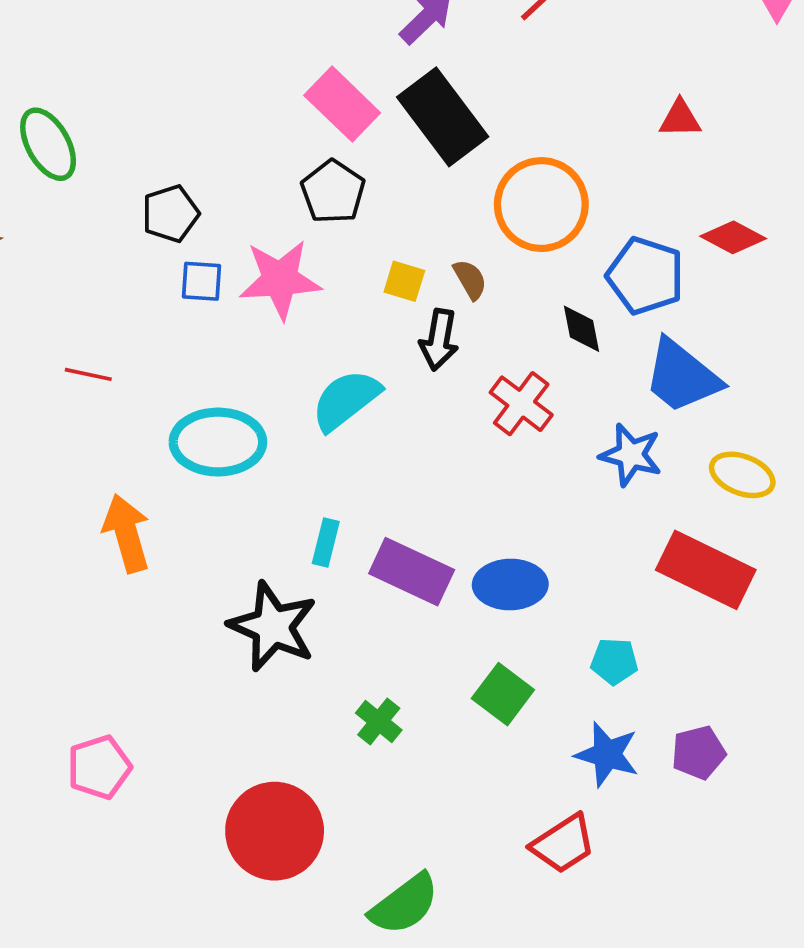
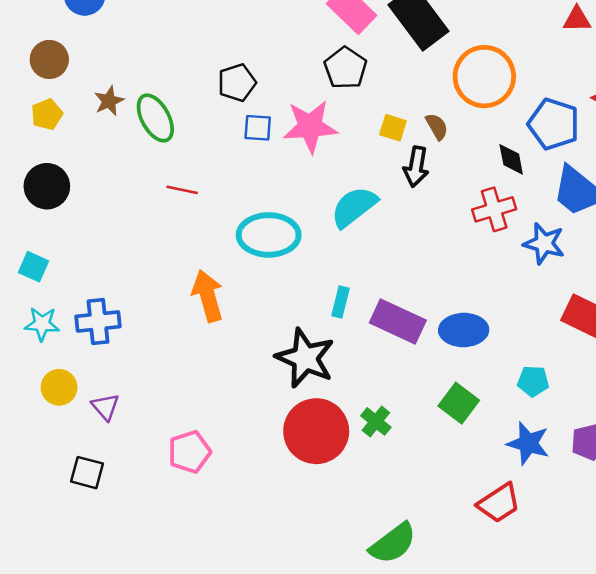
green ellipse: (48, 144) -> (155, 118), moved
red cross: (521, 404) -> (494, 209), moved, turned 36
red circle: (275, 831) -> (316, 431), moved

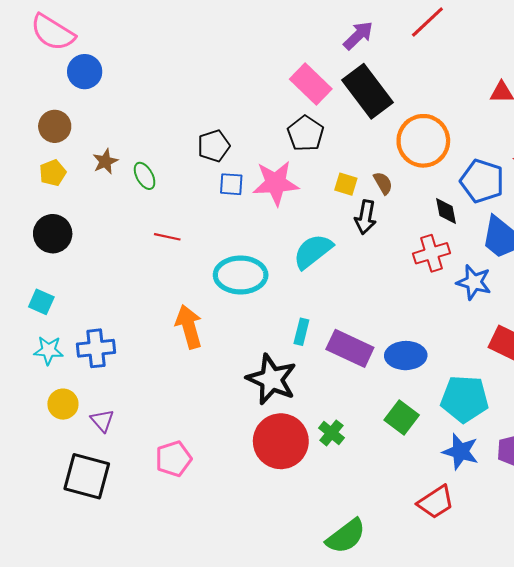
green ellipse: (155, 118) -> (145, 176), size x0.7
cyan pentagon: (533, 381) -> (465, 399), size x1.8
black square: (87, 473) -> (87, 476), size x1.6

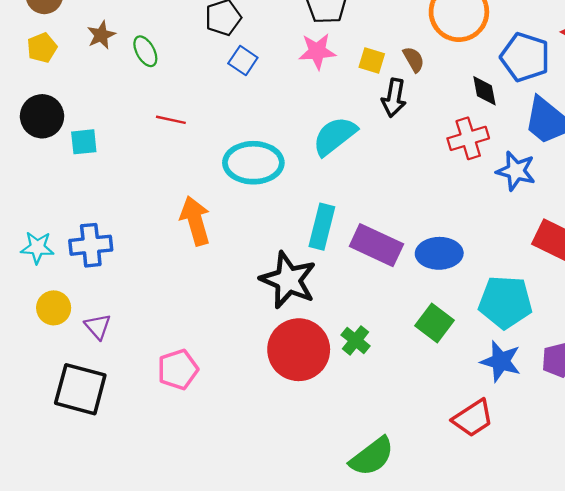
pink star: (276, 183) -> (317, 51), moved, size x0.7
blue square: (231, 184) -> (243, 61), turned 30
cyan square: (41, 302) -> (84, 142), moved, turned -30
cyan rectangle: (301, 332) -> (322, 227), size x1.5

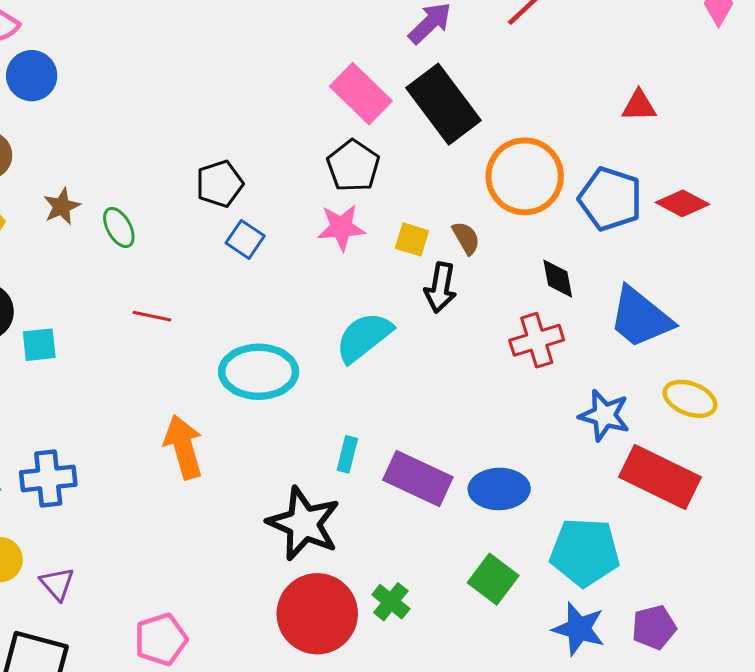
blue pentagon: (525, 57) -> (610, 199), moved
blue star: (516, 171) -> (604, 415), moved
cyan rectangle: (322, 227) -> (347, 454), size x0.6

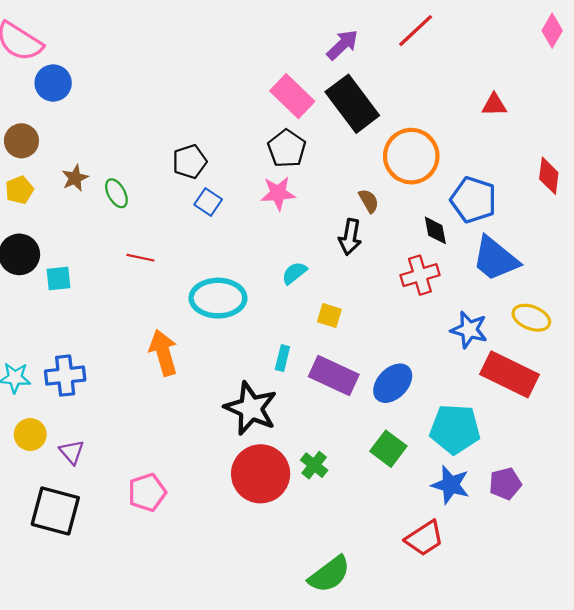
blue pentagon: (610, 199) -> (473, 200), moved
red diamond: (682, 203) -> (549, 176), moved, turned 69
yellow square: (412, 239) -> (329, 316), moved
cyan semicircle: (364, 337) -> (294, 273), size x0.6
blue ellipse: (499, 489) -> (393, 383), turned -45

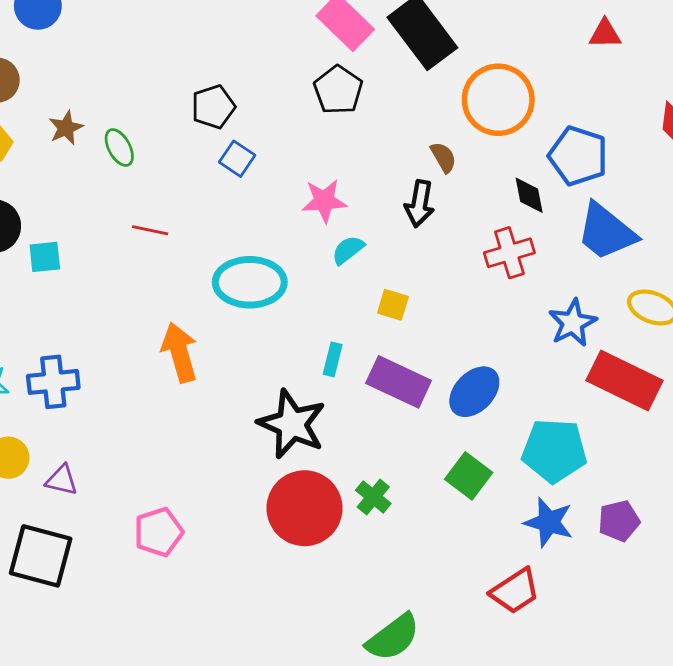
pink star: (278, 193) -> (324, 201), moved
blue star: (469, 330) -> (573, 323), turned 30
purple triangle: (72, 452) -> (62, 480), turned -36

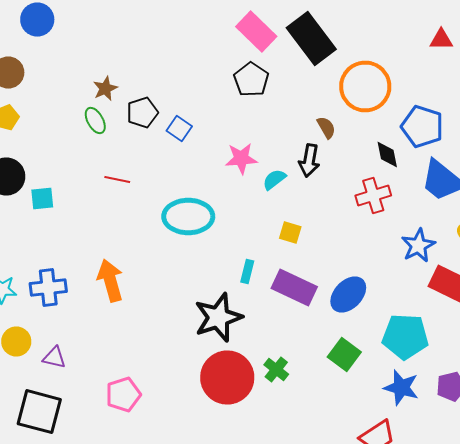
black pentagon: (213, 107) -> (142, 112), moved
brown star: (66, 128) -> (105, 88), moved
cyan semicircle: (348, 250) -> (274, 180), moved
orange arrow: (180, 352) -> (110, 280), moved
black star: (292, 424) -> (218, 318), turned 30

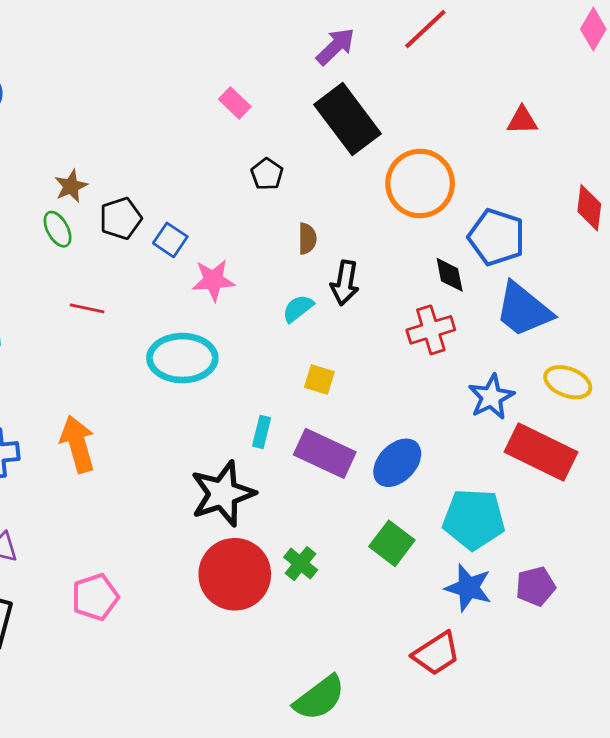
pink rectangle: (256, 32) -> (235, 103), moved, size x0.6
black pentagon: (251, 80) -> (267, 174), size x0.7
brown semicircle: (326, 128) -> (307, 239), moved, turned 30
pink star: (241, 158) -> (213, 280), moved

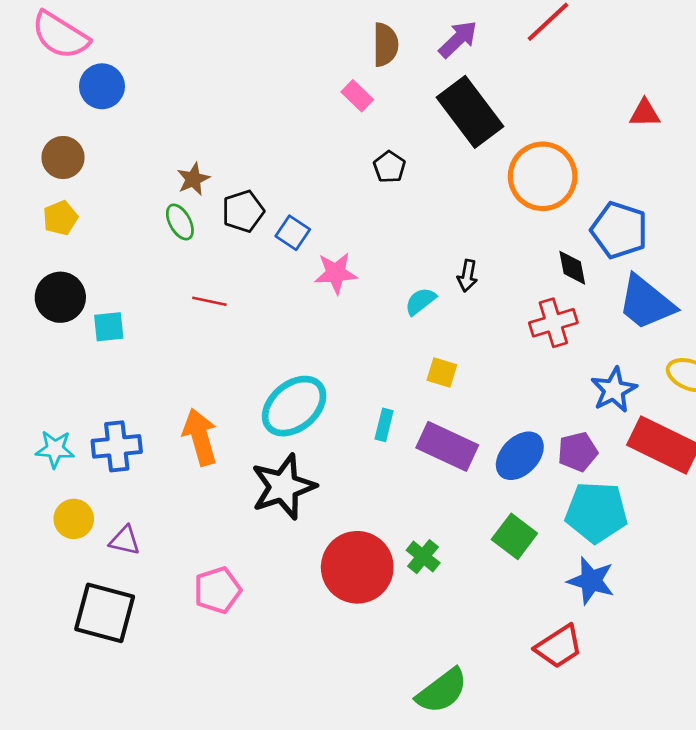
brown semicircle: (307, 239) -> (385, 45), moved, size x1.4
black arrow: (345, 283) -> (467, 276), size x0.7
cyan ellipse: (182, 358) -> (294, 406), moved, turned -40
black star: (223, 494) -> (283, 487), moved
purple pentagon: (536, 586) -> (578, 452), moved

